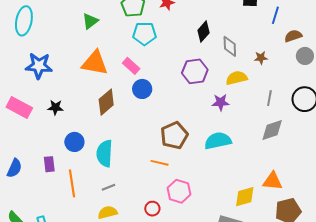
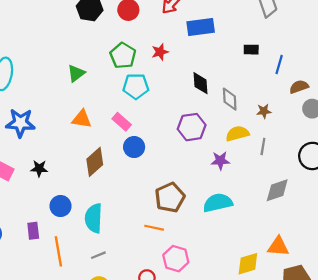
black diamond: (203, 32) -> (201, 83), turned -45
orange triangle: (95, 63) -> (82, 119), size x0.7
gray line: (269, 98) -> (263, 147), moved

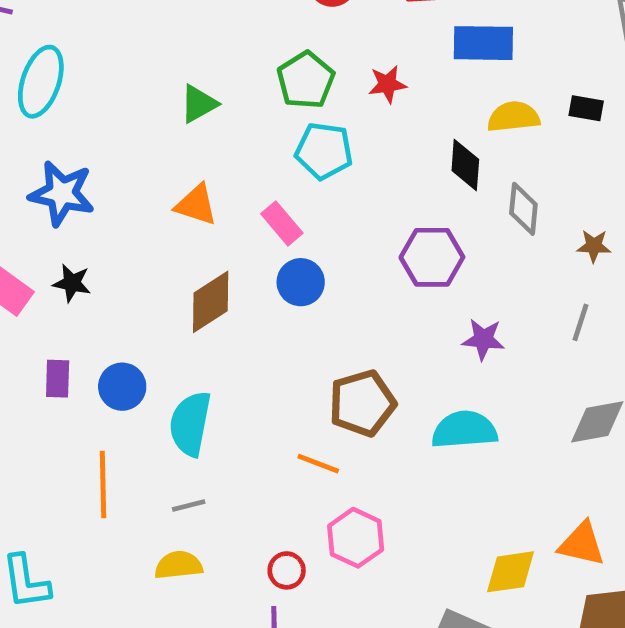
yellow semicircle: (237, 134) -> (513, 117), moved
black star: (39, 168) -> (72, 283), moved
purple rectangle: (33, 231) -> (58, 379), moved

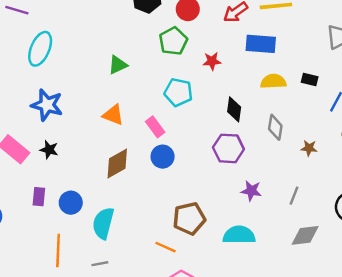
green pentagon: (306, 80) -> (173, 41), moved
black diamond: (465, 165) -> (234, 109), moved
gray line: (580, 322) -> (294, 196), moved

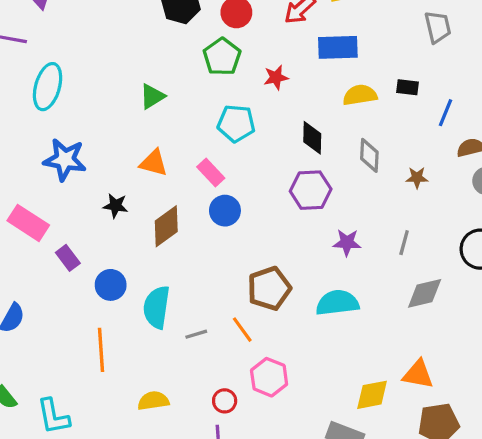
black star: (49, 150) -> (116, 206), moved
purple rectangle: (39, 197) -> (68, 258), moved, turned -36
orange line: (165, 247) -> (242, 330), turned 36
gray line: (100, 264) -> (196, 334), moved

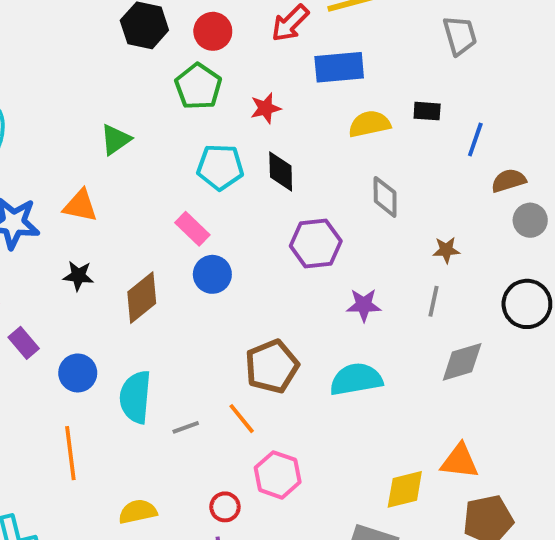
black diamond: (312, 138) -> (281, 171), moved
orange triangle: (154, 163) -> (80, 206), moved
brown star: (417, 178) -> (446, 250), moved

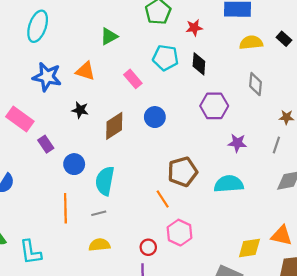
black rectangle: (427, 111) -> (284, 39), turned 32
pink rectangle: (192, 229) -> (133, 79), moved
gray line: (186, 427) -> (99, 213), moved

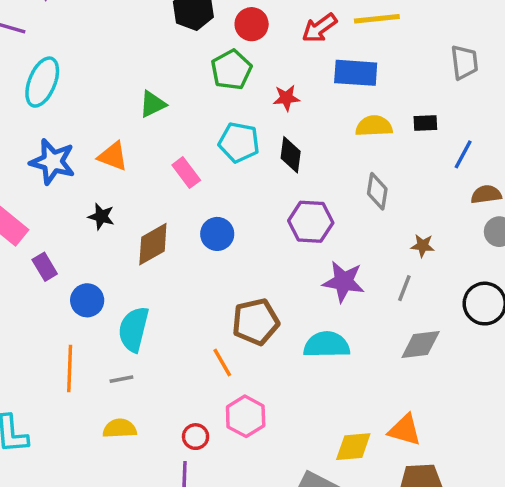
black rectangle: (284, 39) -> (425, 123), turned -48
purple star: (237, 143) -> (344, 282), size x1.4

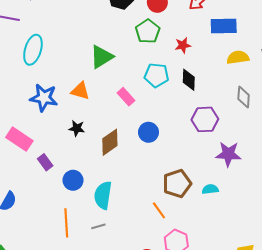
green triangle: (153, 104) -> (102, 57), size x1.4
cyan semicircle: (327, 345) -> (210, 189), moved, size x0.6

